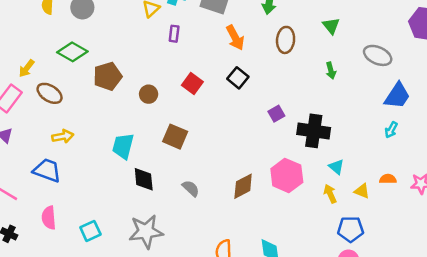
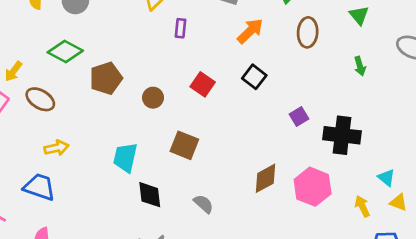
orange arrow: (235, 38) -> (250, 31), turned -105
cyan triangle: (336, 167) -> (386, 178), moved
brown diamond: (243, 186) -> (266, 178), moved

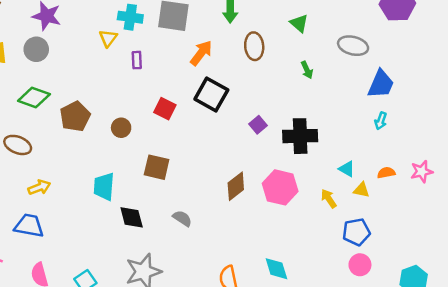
black square: (254, 77) -> (211, 94), size x1.5

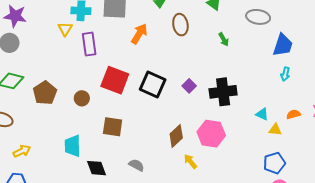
purple rectangle: (137, 60) -> (89, 44), size x1.6
black square: (211, 94) -> (153, 84), moved
red square: (165, 109) -> (115, 80), size x1.6
yellow arrow: (329, 199) -> (190, 161), moved

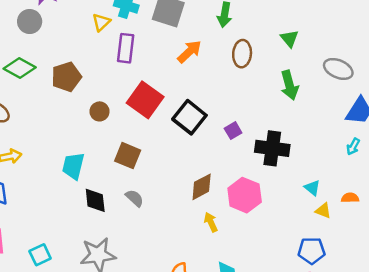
green arrow: (224, 39) -> (289, 85), size x1.6
brown pentagon: (45, 93) -> (66, 77), moved
gray semicircle: (136, 165) -> (135, 198), moved

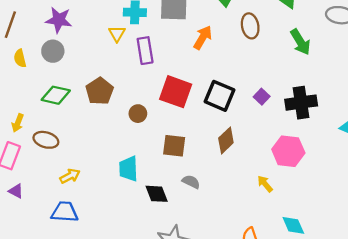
brown diamond: (202, 187) -> (226, 140), moved

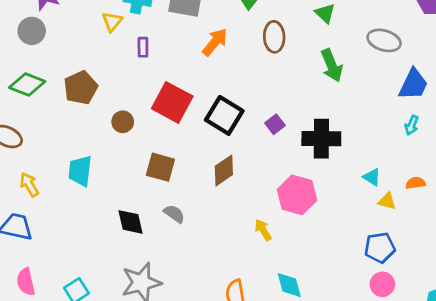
purple rectangle: (145, 51) -> (143, 47), size x0.6
cyan trapezoid: (128, 169) -> (80, 171), moved
yellow arrow: (70, 176) -> (29, 185), turned -102

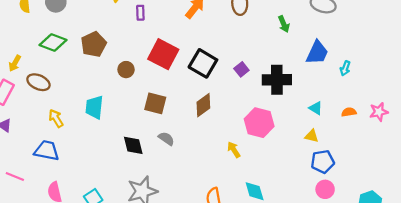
green arrow: (332, 65) -> (284, 24), size x0.7
blue trapezoid: (413, 84) -> (317, 53), moved
yellow triangle: (387, 201) -> (312, 136), moved

